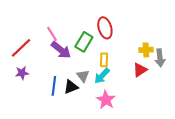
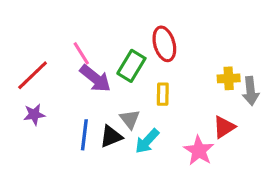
red triangle: (140, 70) -> (224, 127), moved
cyan arrow: (102, 76) -> (147, 141), moved
pink star: (106, 100) -> (199, 151), moved

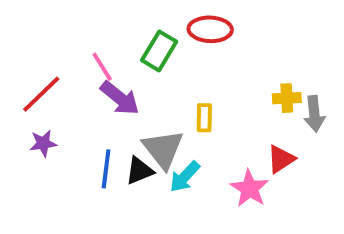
red ellipse: (164, 44) -> (210, 29), moved, turned -72
green rectangle: (131, 66) -> (159, 51), moved
gray triangle: (130, 119) -> (163, 149), size x1.6

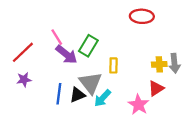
red ellipse: (210, 29) -> (142, 16), moved
green rectangle: (159, 51) -> (88, 46), moved
yellow cross: (287, 98) -> (159, 64), moved

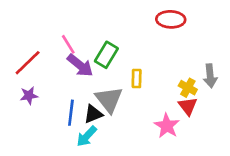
yellow cross: (159, 64) -> (188, 88), moved, turned 32
red triangle: (156, 88) -> (188, 106), turned -35
cyan arrow: (103, 98) -> (87, 136), moved

